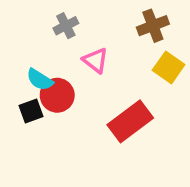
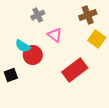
black square: (31, 111) -> (11, 75), moved

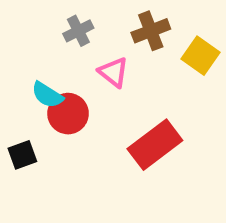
brown cross: (88, 15) -> (151, 31), moved
yellow square: (97, 39) -> (200, 56), moved

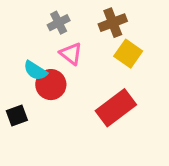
yellow square: (200, 56) -> (128, 54), moved
pink triangle: (114, 72) -> (71, 54), moved

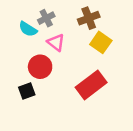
cyan semicircle: (35, 71) -> (28, 29), moved
black square: (17, 116) -> (27, 91), moved

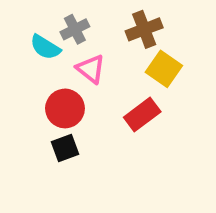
red rectangle: (91, 85) -> (142, 114), moved, size x0.7
black square: (27, 91) -> (65, 148), moved

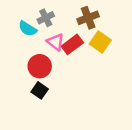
red rectangle: (142, 114) -> (72, 44), moved
black square: (65, 148) -> (40, 90), turned -35

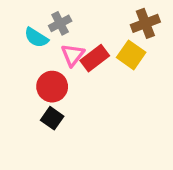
brown cross: (88, 18) -> (145, 23), moved
pink triangle: (55, 42) -> (73, 55), turned 30

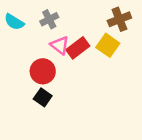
cyan semicircle: (36, 38) -> (14, 22), moved
pink triangle: (73, 55) -> (60, 45), turned -30

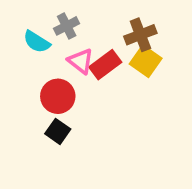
brown cross: (119, 19) -> (140, 35), moved
cyan semicircle: (14, 22) -> (37, 42), moved

